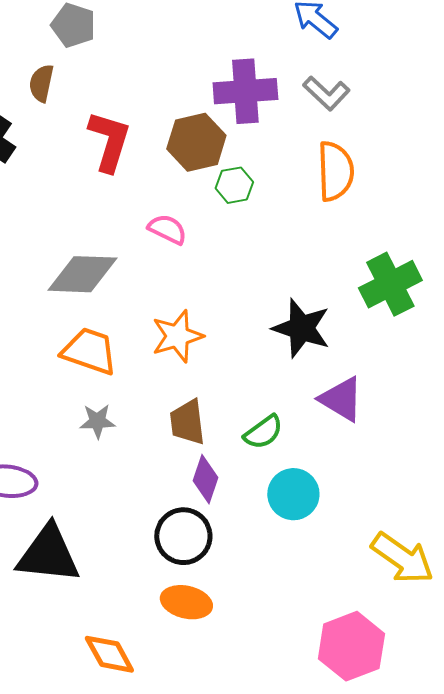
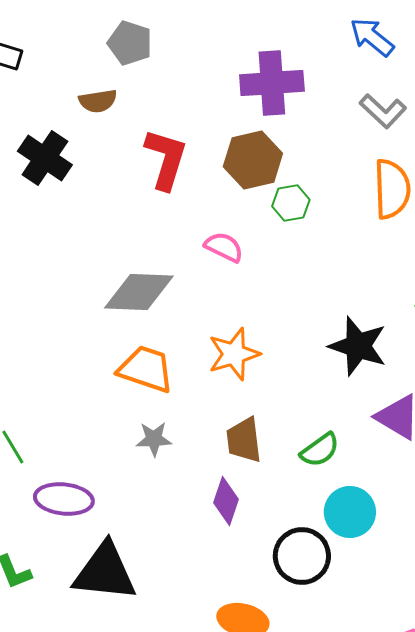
brown semicircle: (41, 83) -> (98, 101), turned -111
purple cross: (245, 91) -> (272, 83), moved
purple diamond: (205, 479) -> (226, 501), moved
black circle: (183, 536) -> (302, 556), moved

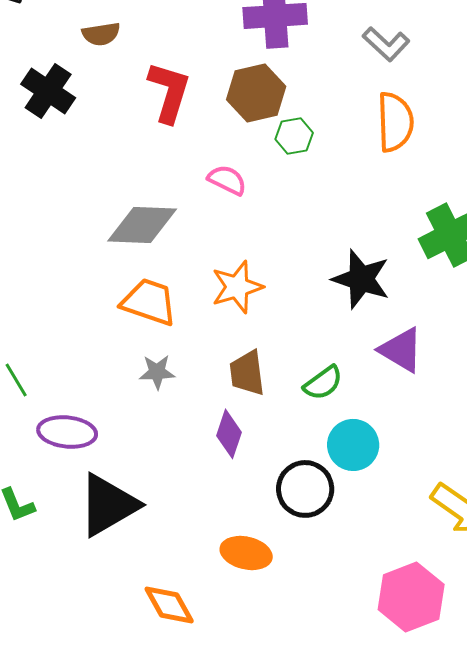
black triangle: (105, 572) -> (108, 505), turned -36

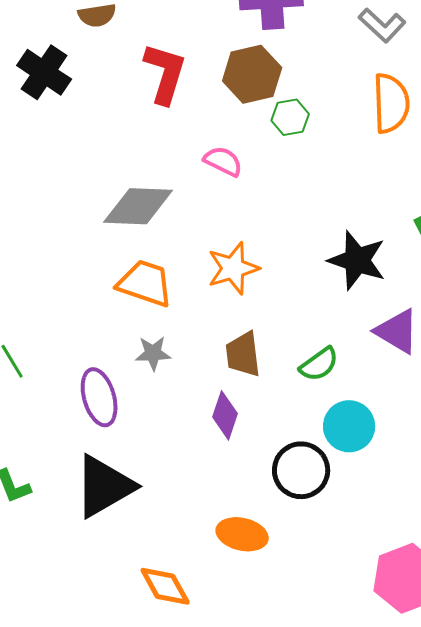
purple ellipse: (67, 432) -> (99, 397), moved, turned 68

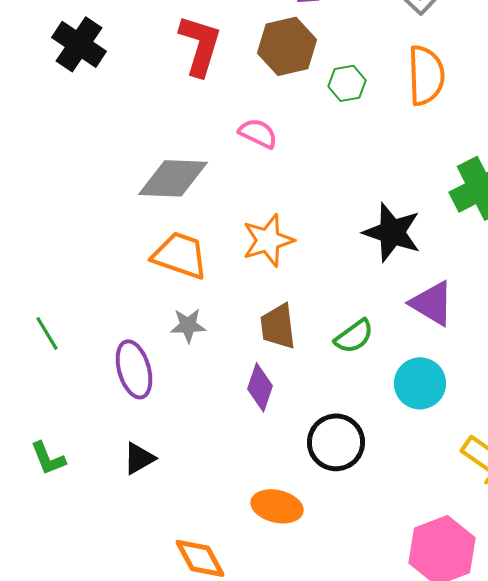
green hexagon: (290, 117) -> (347, 83), moved
cyan circle: (349, 426) -> (420, 383), moved
black triangle: (104, 486) -> (139, 458), size x0.5

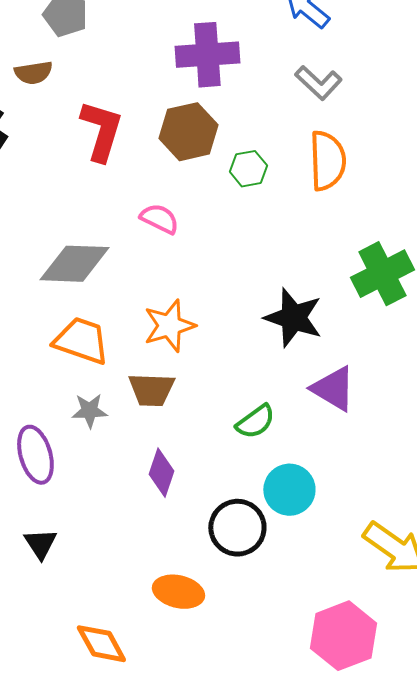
brown trapezoid: (278, 326) -> (151, 390), moved, turned -81
cyan circle: (420, 383) -> (289, 490), moved
black triangle: (139, 458) -> (40, 544), turned -33

